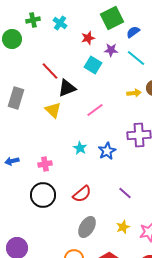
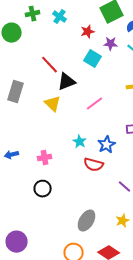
red semicircle: (82, 194) -> (94, 165), moved, turned 54
black circle: (43, 195) -> (43, 189), size x0.7

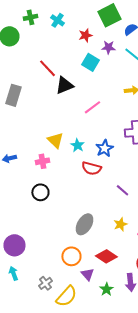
yellow triangle: (53, 104) -> (55, 140), moved

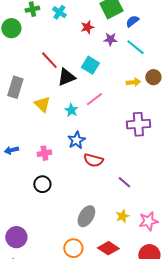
cyan square: (90, 62) -> (90, 65), moved
yellow triangle: (55, 140) -> (42, 104), moved
cyan star: (77, 145) -> (71, 110), moved
blue star: (104, 148) -> (76, 140), moved

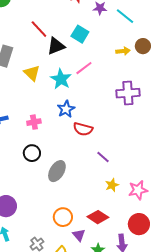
cyan star: (71, 110) -> (61, 79), size x1.5
purple line: (124, 182) -> (103, 157), moved
gray ellipse: (86, 216) -> (57, 171), moved

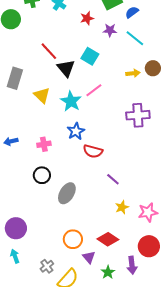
black triangle: (56, 46) -> (66, 68), turned -48

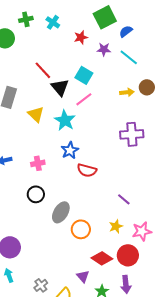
pink line: (94, 90) -> (84, 99), moved
purple line: (113, 179) -> (124, 199), moved
orange circle: (73, 239) -> (81, 229), moved
red circle: (149, 246) -> (128, 255), moved

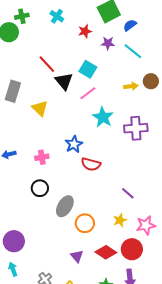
green cross: (26, 19) -> (22, 16), moved
cyan star: (65, 120) -> (103, 117), moved
purple triangle: (83, 276) -> (77, 256), moved

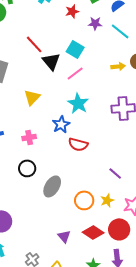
yellow triangle: (40, 108) -> (32, 97), moved, turned 30
cyan star: (103, 117) -> (78, 103), moved
orange circle: (85, 223) -> (84, 200), moved

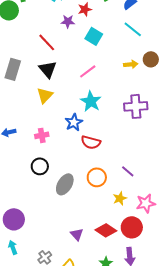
purple star: (95, 23) -> (68, 21), moved
cyan square: (75, 49) -> (94, 36), moved
black triangle: (51, 61) -> (48, 69), moved
orange circle: (84, 200) -> (97, 177), moved

